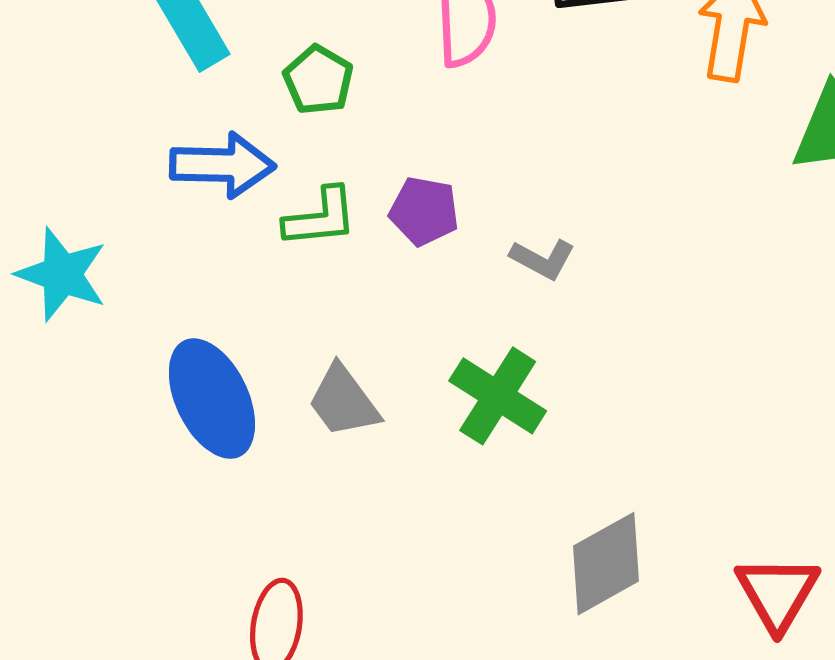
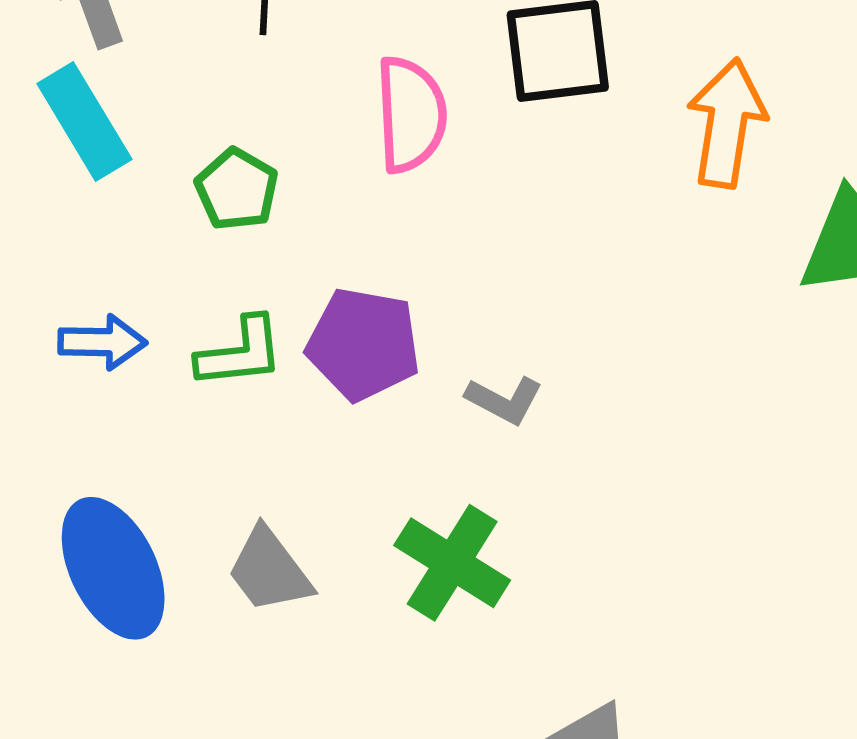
blue arrow: (222, 165) -> (102, 342), moved, size x0.7
purple pentagon: (424, 211) -> (363, 344), size x1.4

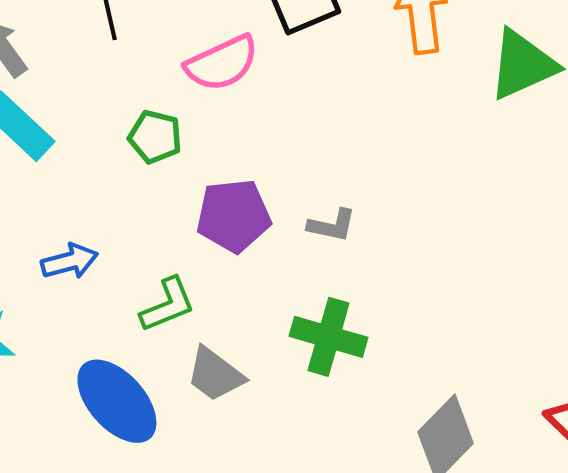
pink semicircle: (411, 114) -> (222, 63), turned 84
green pentagon: (237, 189) -> (155, 137), moved
green L-shape: (240, 353) -> (168, 305), moved

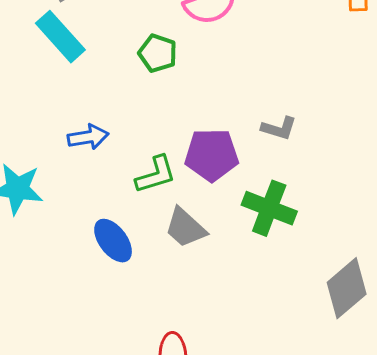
purple pentagon: (234, 216) -> (212, 155), moved
blue ellipse: (117, 401) -> (113, 241), size x0.7

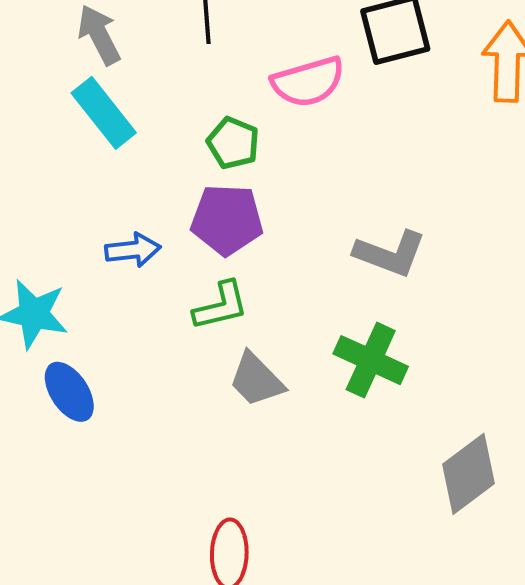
gray L-shape: (279, 128) -> (390, 254), size x1.5
purple pentagon: (212, 155) -> (227, 220), moved
blue ellipse: (113, 241) -> (69, 392), moved

